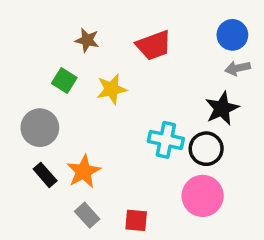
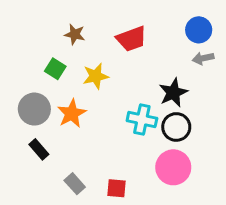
black star: (222, 108) -> (173, 93), moved
orange star: (84, 171) -> (72, 114), moved

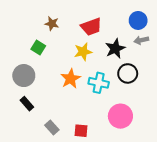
yellow star: (96, 76) -> (83, 52), moved
black star: (173, 93) -> (115, 49), moved
orange star: (72, 114) -> (71, 79), moved
black circle: (176, 127) -> (128, 73), moved

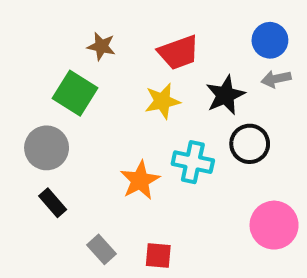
green square: (38, 47) -> (75, 93), size x1.5
orange star: (71, 79) -> (140, 180), moved
pink circle: (120, 116) -> (274, 225), moved

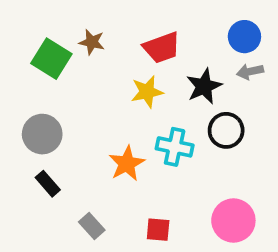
green square: (75, 93) -> (51, 59), moved
pink circle: (274, 225) -> (233, 220), moved
red square: (158, 256) -> (158, 230), moved

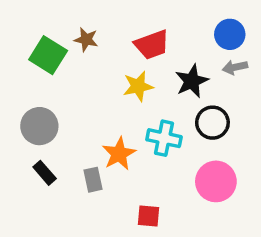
pink circle: (233, 220) -> (216, 181), moved
gray rectangle: (92, 226) -> (93, 180), moved, turned 30

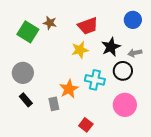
gray arrow: (235, 67) -> (135, 53), moved
red square: (148, 216) -> (86, 125), turned 32

